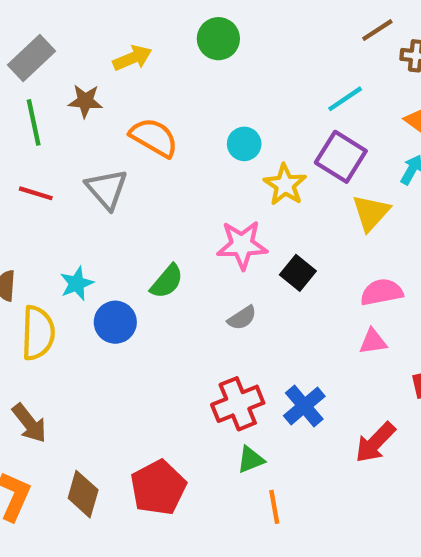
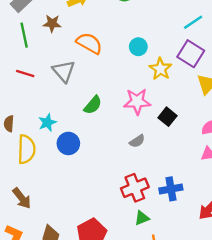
green semicircle: (167, 281) -> (93, 105), moved
blue cross: (304, 406) -> (171, 189), turned 30

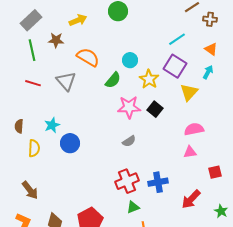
green semicircle: (93, 105) -> (113, 80), moved
black square: (167, 117) -> (155, 109), moved
yellow semicircle: (26, 149) -> (34, 148), size x0.7

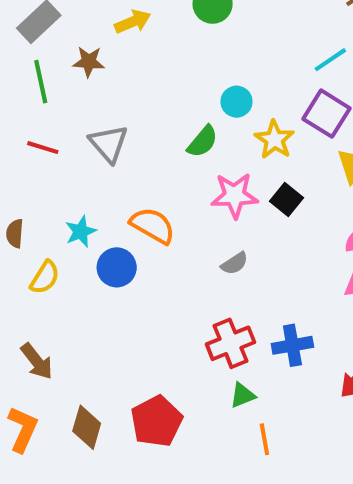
orange semicircle: (88, 57) -> (153, 225), moved
yellow semicircle: (34, 148) -> (45, 277), turned 30

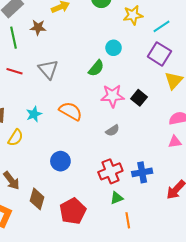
yellow star: (274, 140) -> (133, 15), moved, turned 30
blue circle: (117, 267) -> (60, 161), moved
brown diamond: (87, 427) -> (37, 199), moved

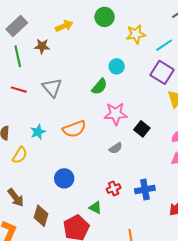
black square: (139, 98) -> (142, 129), moved
orange semicircle: (71, 111) -> (74, 129), turned 130
red cross: (110, 171) -> (114, 188), size x0.6
green triangle: (117, 198) -> (95, 208), moved, turned 48

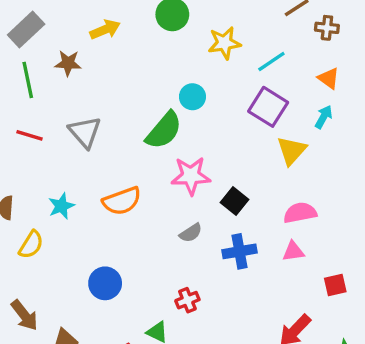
green semicircle: (99, 87) -> (164, 130), size x1.4
blue cross: (145, 189) -> (240, 251), moved

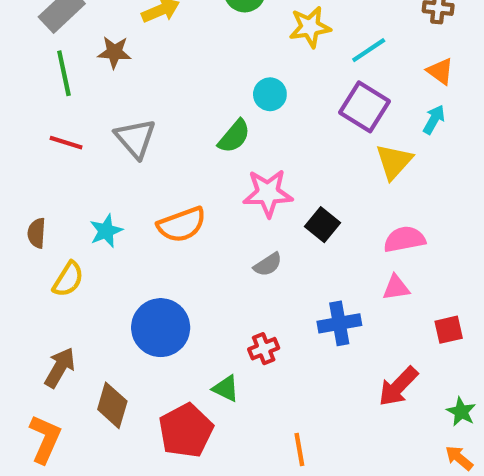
green semicircle: (164, 130) -> (234, 136), size x0.7
blue cross: (240, 251) -> (339, 323), moved
blue circle: (105, 283) -> (161, 328), size x1.4
brown arrow: (24, 315) -> (60, 368), turned -112

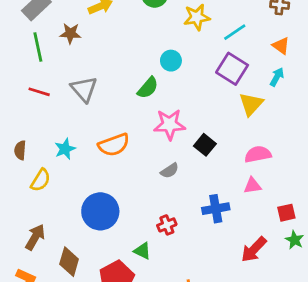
green star: (461, 412) -> (295, 240), moved

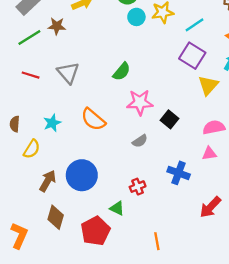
green line: (38, 47) -> (29, 37), turned 70
cyan circle: (171, 61) -> (136, 17), moved
orange semicircle: (114, 145) -> (93, 119), turned 60
blue cross: (216, 209) -> (179, 173), turned 30
brown arrow: (35, 237) -> (48, 181), moved

